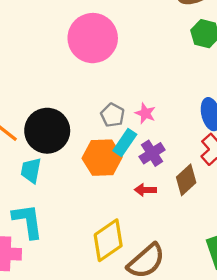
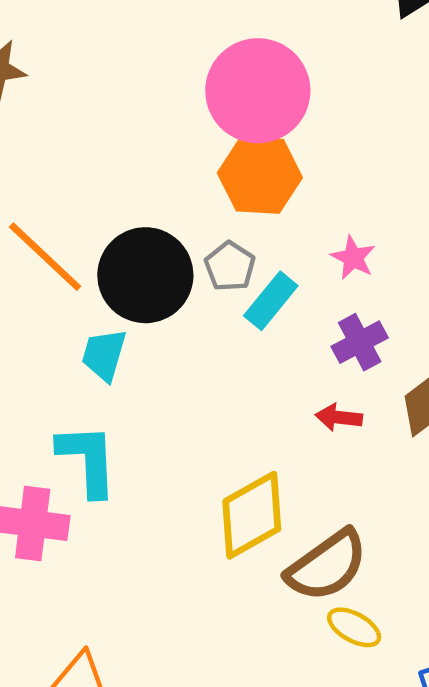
gray pentagon: (113, 115) -> (230, 266), moved
cyan rectangle: (125, 142) -> (271, 301), moved
orange hexagon: (102, 158) -> (260, 175), moved

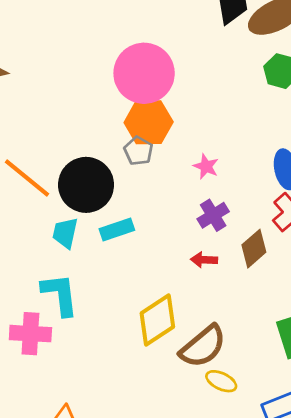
gray pentagon: (230, 266) -> (138, 151), moved
cyan rectangle: (271, 301) -> (117, 229), moved, turned 36

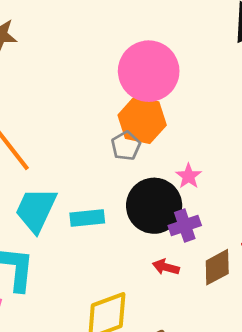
black circle: (86, 185) -> (154, 206), moved
cyan trapezoid: (65, 233) -> (36, 210), size x1.5

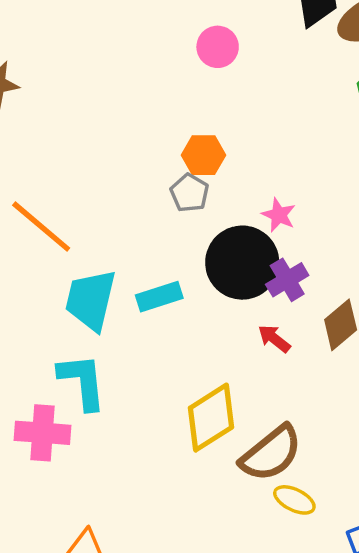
pink circle: (149, 71) -> (218, 47), moved, size x0.5
orange hexagon: (142, 120) -> (203, 155), size x0.7
red arrow: (166, 267) -> (274, 339), turned 35

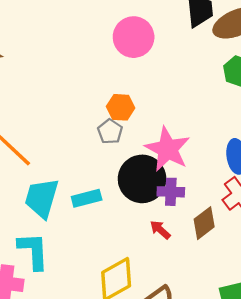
pink circle: (218, 47) -> (134, 37), size x1.5
pink star: (279, 215) -> (168, 149), size x2.0
purple cross: (287, 280) -> (171, 192), turned 30

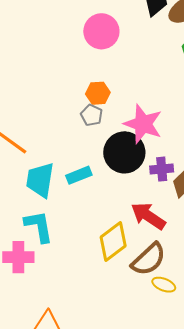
purple cross: (171, 192) -> (162, 169), moved
red arrow: (160, 230) -> (148, 216), moved, size x1.8

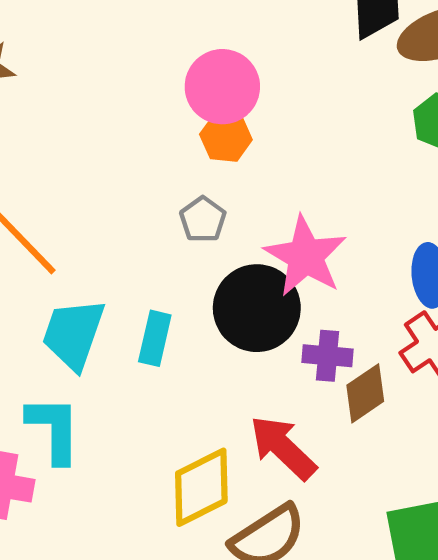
pink circle: (101, 31) -> (222, 87), moved
orange hexagon: (98, 93) -> (226, 137), moved
cyan rectangle: (79, 175) -> (155, 338), turned -65

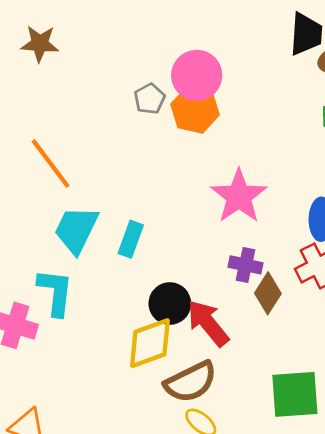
orange hexagon: (226, 137) -> (195, 110), size x1.4
gray pentagon: (203, 220) -> (149, 99), moved
black circle: (257, 308) -> (170, 303), moved, size x0.7
brown diamond: (365, 393) -> (268, 293), turned -30

